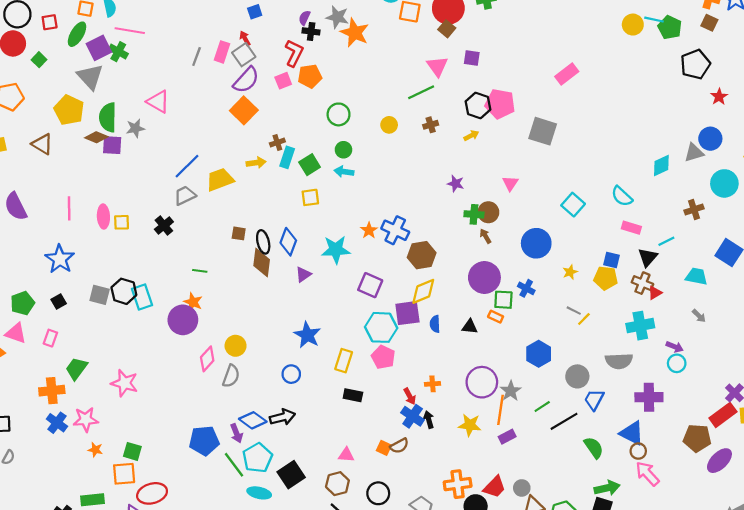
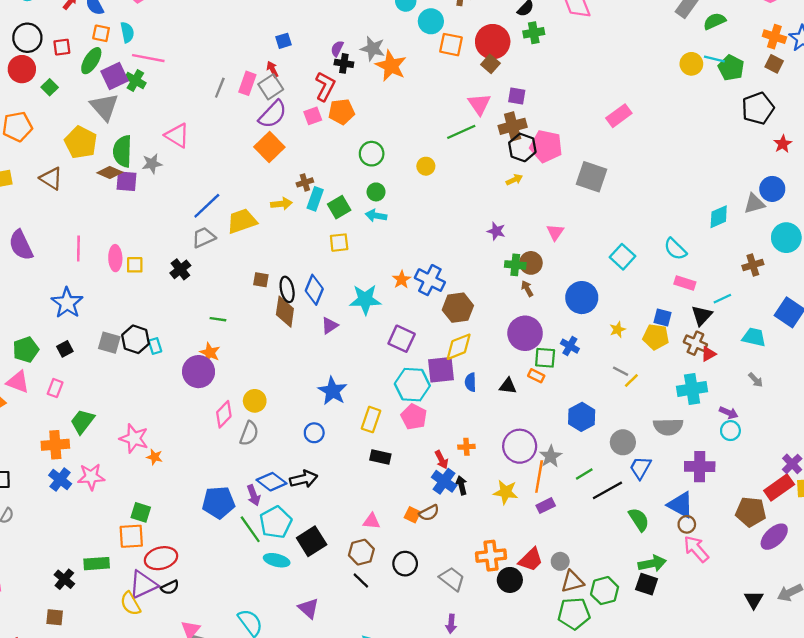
brown cross: (431, 125) -> (513, 126), moved, size x1.6
cyan rectangle: (142, 297) -> (155, 346), size x0.6
orange star: (95, 450) -> (155, 457), moved

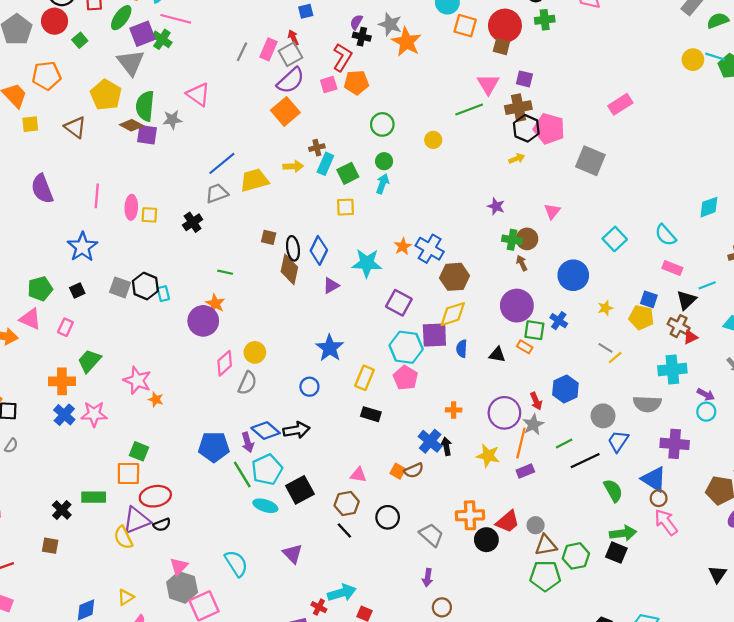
brown square: (490, 64) -> (501, 47), turned -30
cyan arrow: (376, 216) -> (383, 184), turned 96
red arrow: (441, 460) -> (536, 401), moved

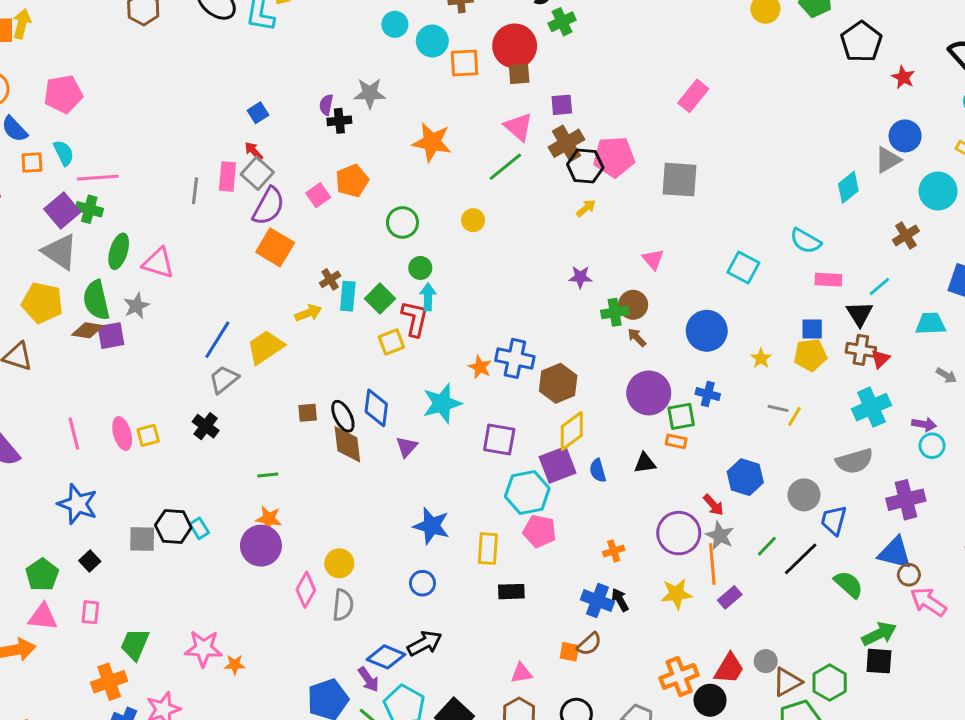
green ellipse: (121, 18) -> (119, 251), moved
orange star: (406, 42) -> (432, 142), moved
red L-shape: (342, 57) -> (415, 319), moved

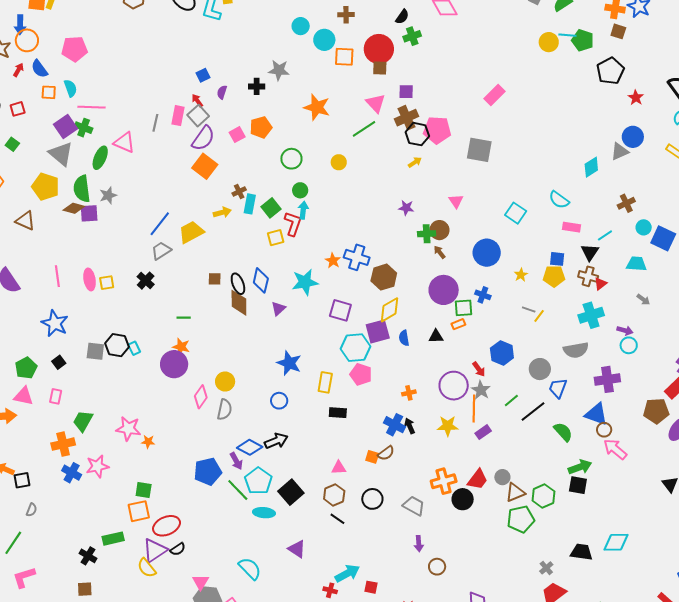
purple semicircle: (326, 105) -> (222, 92), moved
cyan circle: (938, 191) -> (644, 227), moved, size x0.6
pink triangle: (158, 263) -> (124, 142), moved
orange rectangle: (676, 441) -> (458, 324), turned -40

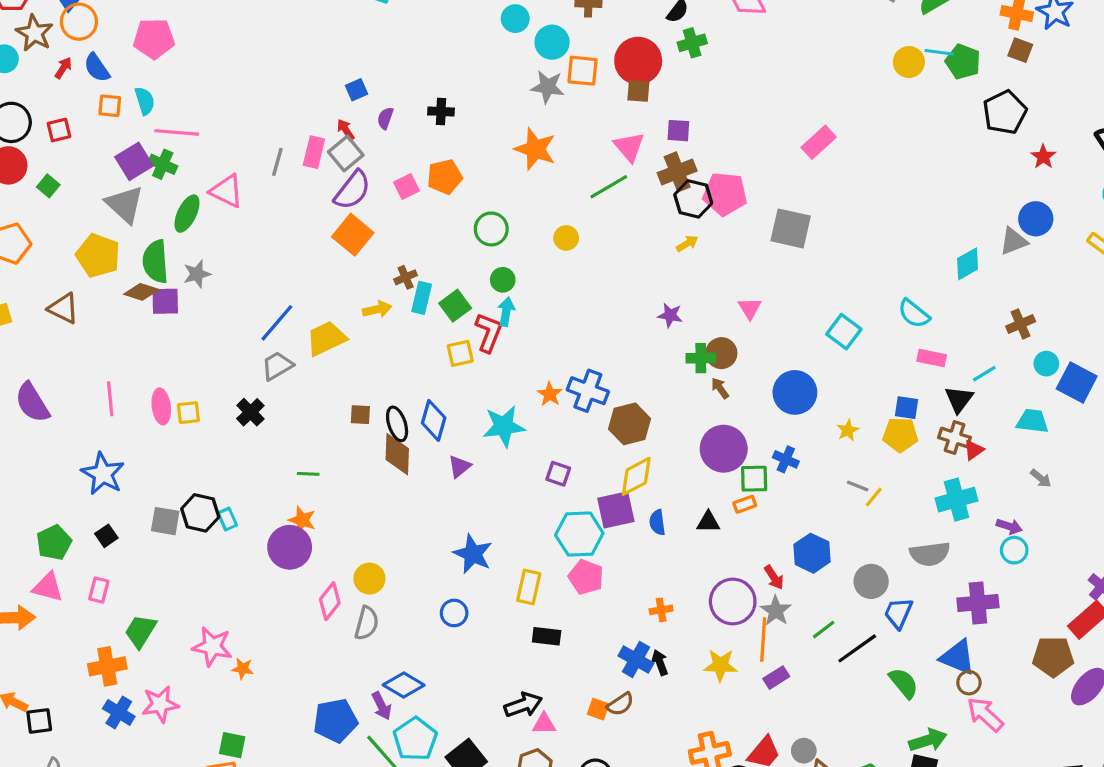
gray star: (279, 70) -> (548, 87), moved
purple square: (340, 310) -> (558, 474), size x0.7
black arrow: (276, 441) -> (523, 705), moved

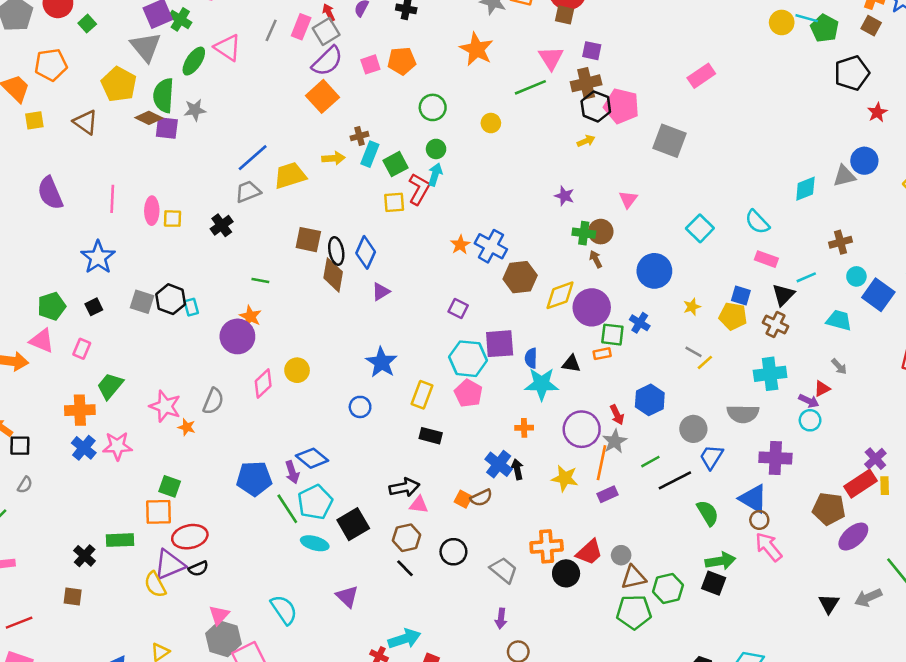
brown square: (360, 415) -> (308, 240), size x1.5
cyan star: (504, 426) -> (542, 384), moved
red triangle: (974, 450) -> (822, 389), moved
yellow diamond: (636, 476) -> (560, 295), moved
gray semicircle: (367, 623) -> (213, 401), moved

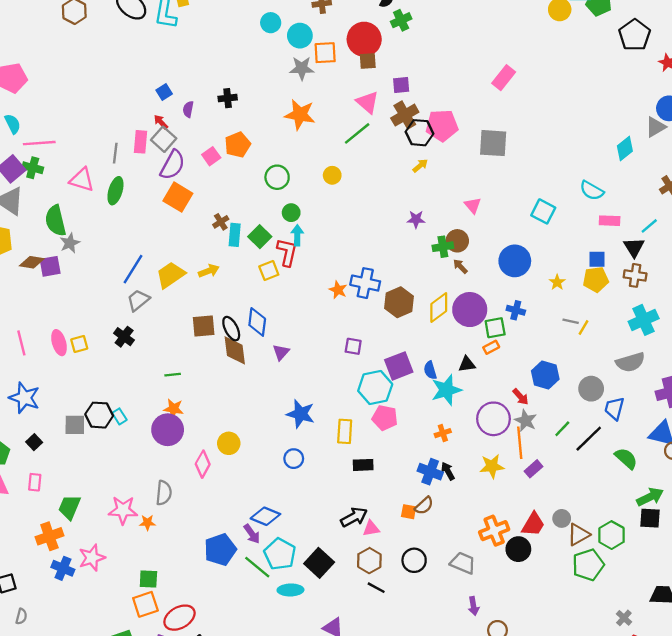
green ellipse: (194, 61) -> (115, 191), moved
green semicircle: (163, 95) -> (56, 221), moved
yellow arrow: (333, 158) -> (209, 271), moved

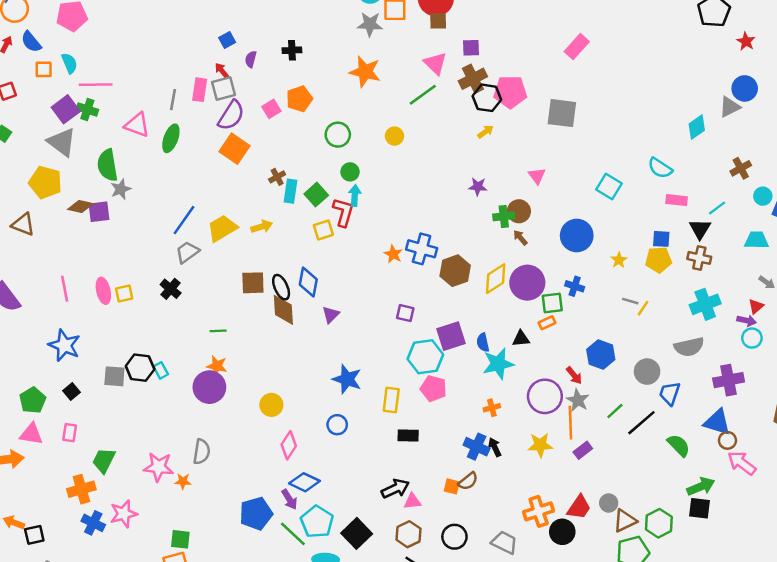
gray square: (164, 139) -> (224, 88), turned 30
pink diamond: (203, 464) -> (289, 445), moved

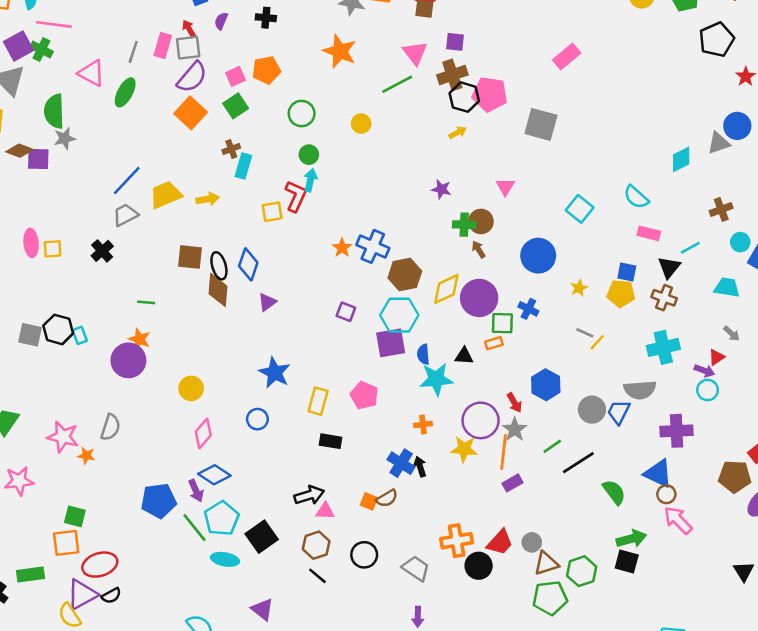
green square: (316, 195) -> (236, 106), moved
cyan hexagon: (425, 357) -> (399, 315), moved
blue trapezoid: (670, 393) -> (619, 412), moved
yellow star: (540, 445) -> (464, 449), moved

